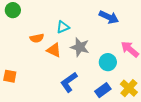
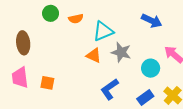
cyan triangle: (63, 27) -> (103, 31), size x1.5
orange semicircle: (37, 38) -> (76, 19), moved

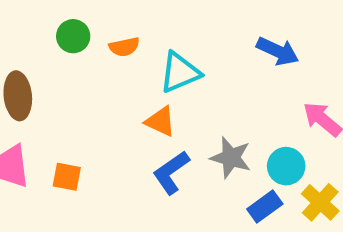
gray star: (121, 52) -> (231, 158), moved
cyan circle: (151, 68) -> (286, 166), moved
blue L-shape: (110, 89) -> (171, 173), moved

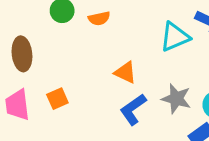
cyan triangle: (180, 72) -> (175, 37), moved
orange square: (67, 177) -> (57, 99), moved, turned -35

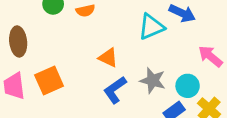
orange square: (57, 99) -> (49, 80), size x1.5

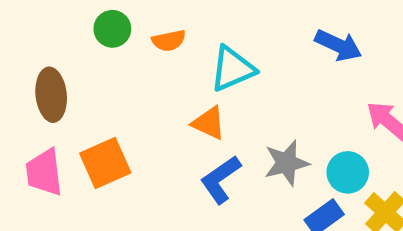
cyan triangle: (151, 27) -> (232, 69), moved
gray star: (153, 80) -> (287, 163), turned -30

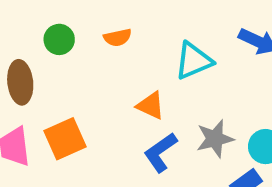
green circle: (112, 29) -> (59, 39), moved
cyan triangle: (232, 69) -> (194, 61), moved

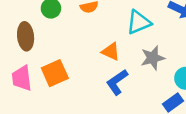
gray star: (215, 139) -> (153, 58), moved

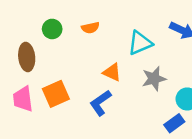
blue L-shape: (117, 82) -> (101, 103), moved

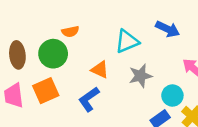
orange semicircle: (90, 28) -> (70, 32), moved
green circle: (52, 29) -> (53, 54), moved, size x1.5

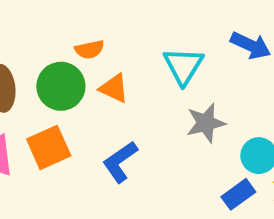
cyan triangle: (127, 41) -> (183, 66), turned -35
orange triangle: (100, 70) -> (114, 88), moved

